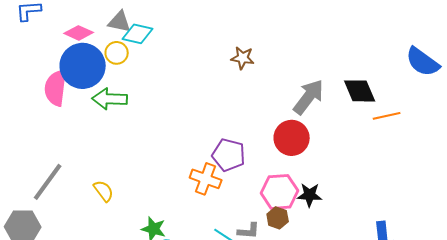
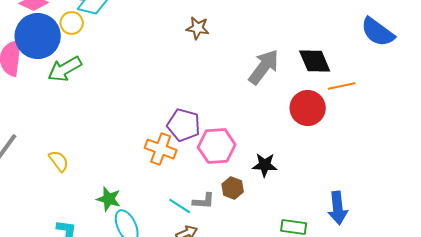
green arrow: (110, 99) -> (65, 69), turned -32
red circle: (292, 138) -> (308, 108), moved
pink hexagon: (280, 192) -> (217, 146), moved

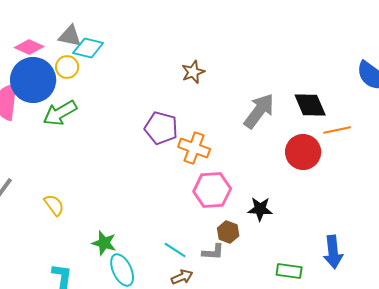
brown star: (198, 28) -> (193, 72), turned -30
purple pentagon: (184, 125) -> (161, 128), moved
orange cross: (161, 149) -> (194, 148), moved
gray L-shape: (204, 201) -> (213, 252), moved

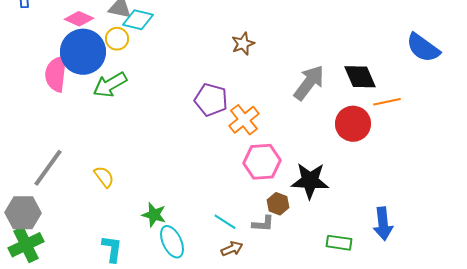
orange cross: (194, 148) -> (244, 120), turned 32
black star: (260, 209) -> (310, 181), size x1.5

